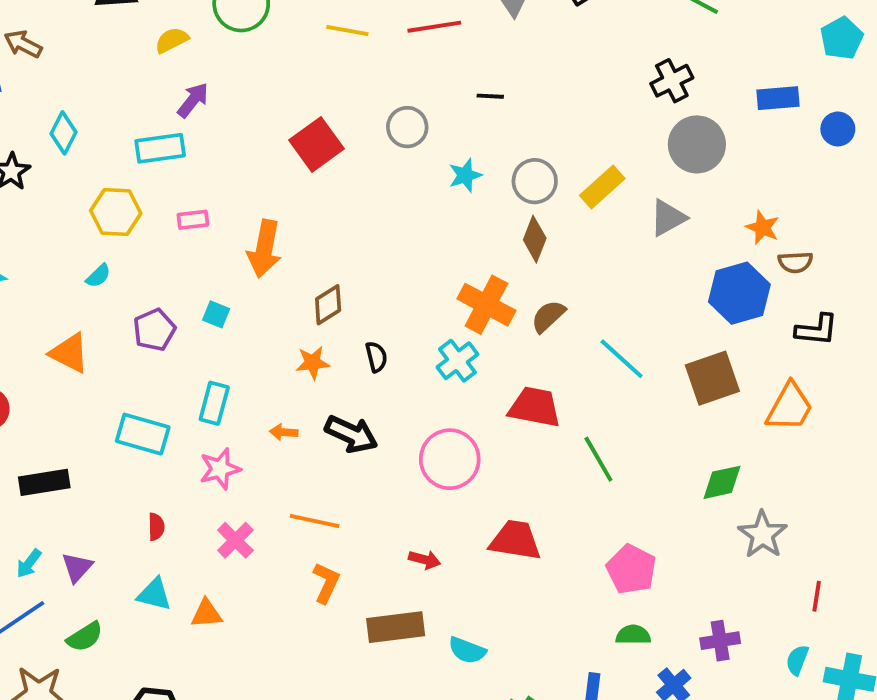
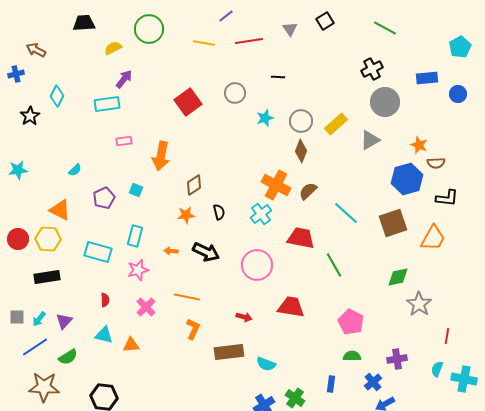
yellow hexagon: (116, 212) -> (48, 239), moved

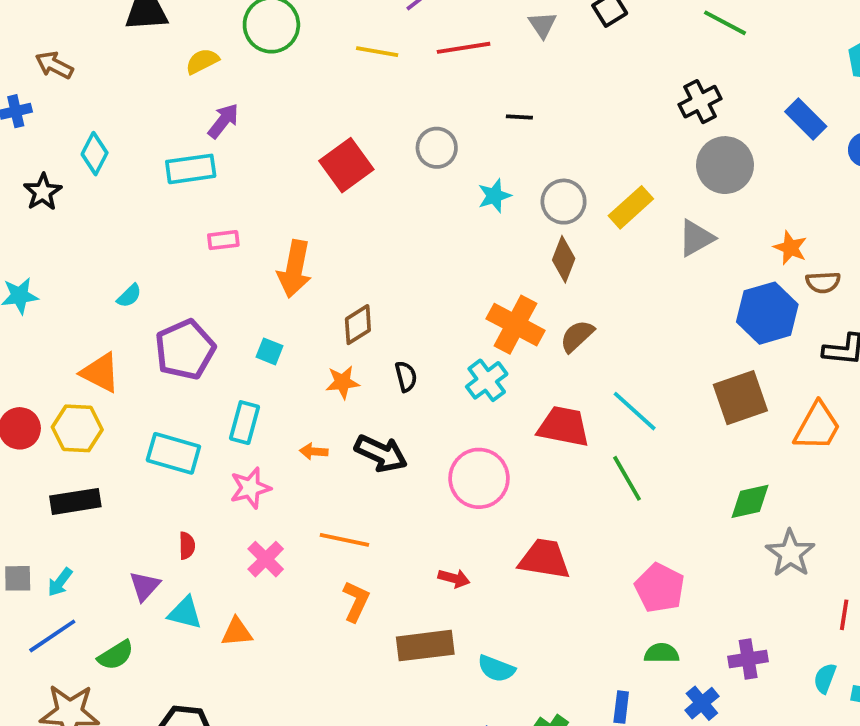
blue rectangle: (427, 78) -> (806, 119), turned 50
cyan square: (136, 190) -> (269, 351), moved
purple pentagon: (104, 198) -> (185, 350), size x1.4
cyan line: (346, 213) -> (635, 411), moved
purple triangle: (64, 321) -> (145, 586), moved

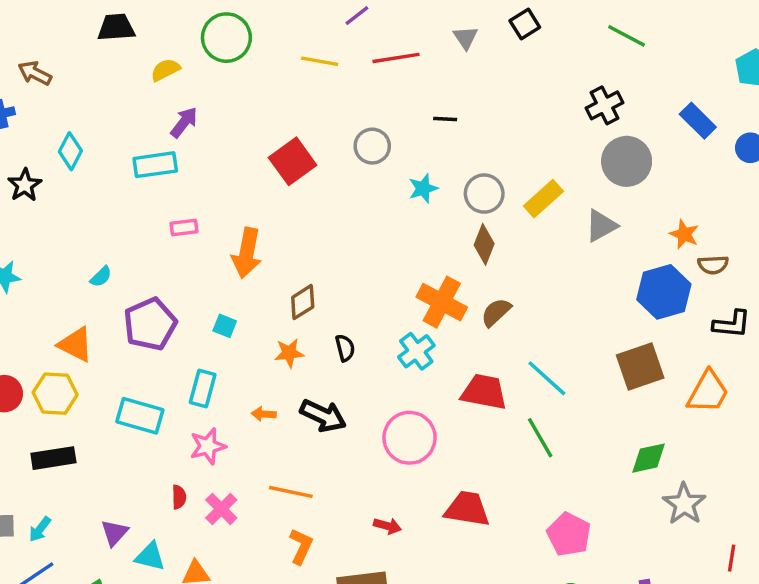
red semicircle: (187, 546) -> (179, 497), moved

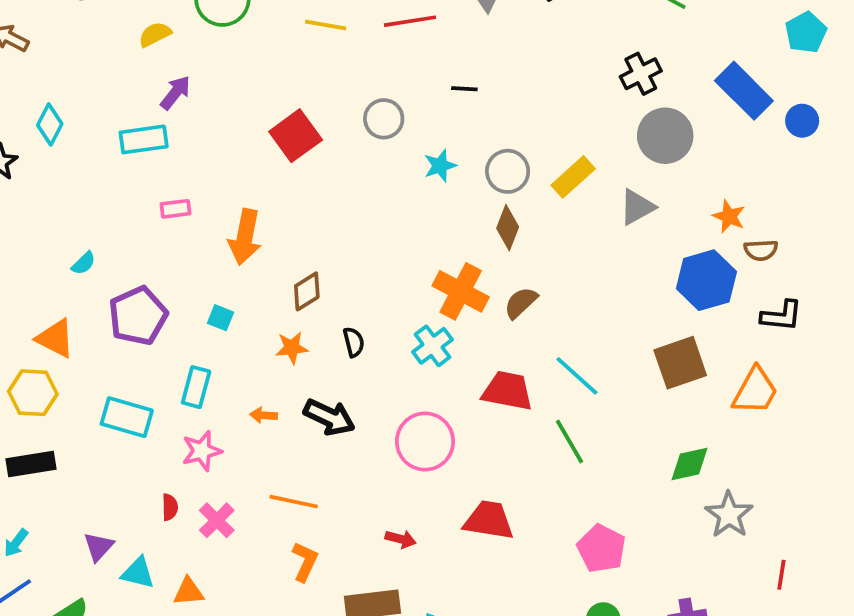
blue rectangle: (698, 121) -> (744, 91), size x1.4

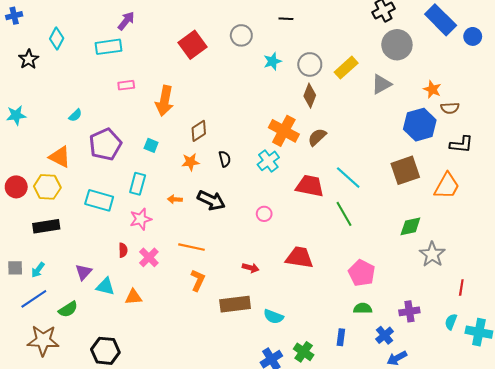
pink circle: (425, 442) -> (264, 214), size x0.5

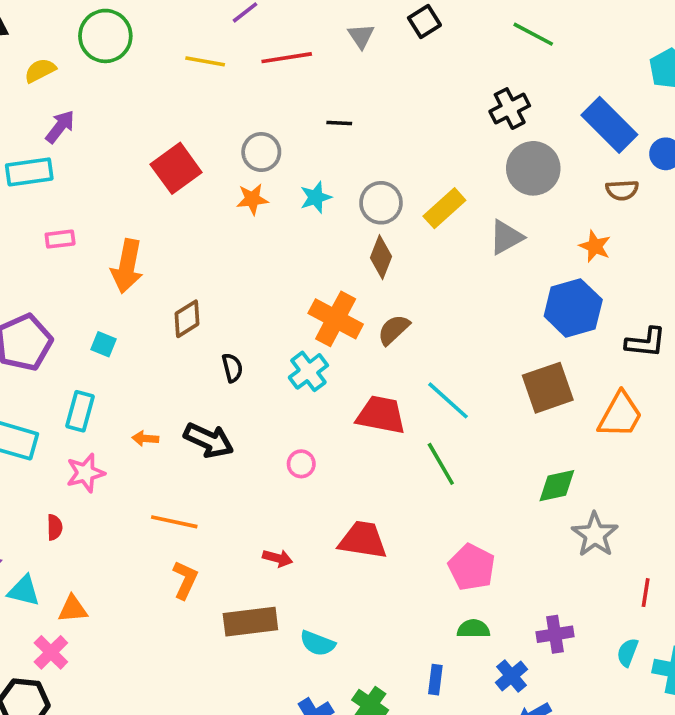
brown semicircle: (450, 108) -> (622, 190), moved
orange star: (190, 162) -> (252, 199), moved
pink cross: (149, 257) -> (51, 652), moved

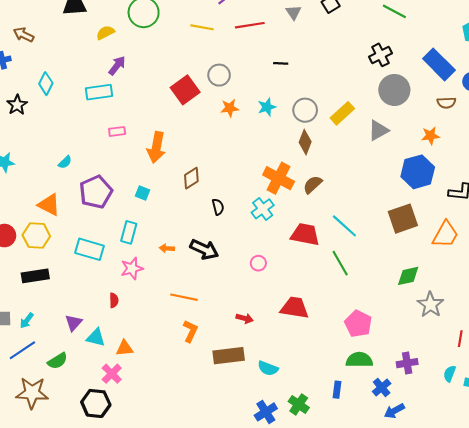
gray circle: (261, 152) -> (219, 75), moved
orange star: (595, 246) -> (430, 136), turned -30
green semicircle: (473, 629) -> (359, 360), size x1.4

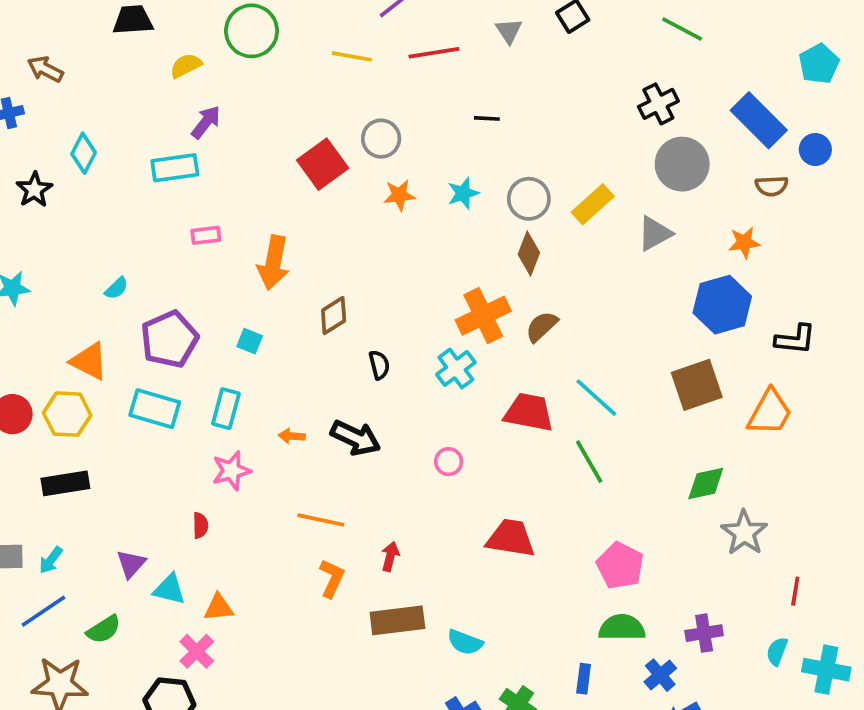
orange cross: (279, 178) -> (483, 316), turned 36
cyan rectangle: (89, 249) -> (155, 409), moved
red arrow: (245, 318) -> (390, 556), moved, turned -91

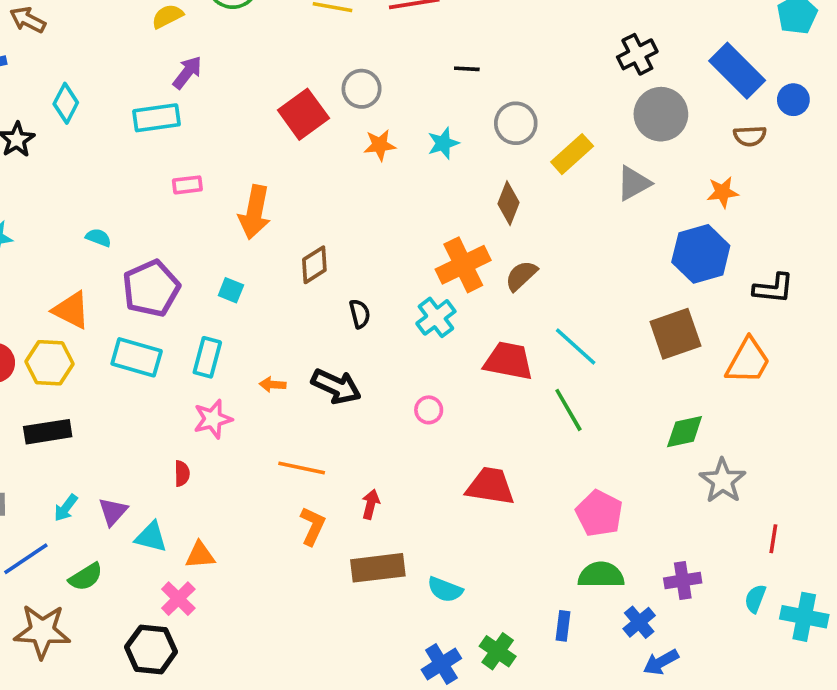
gray circle: (529, 199) -> (516, 123), moved
cyan semicircle: (116, 288) -> (98, 238), turned -115
cyan arrow: (51, 560) -> (66, 508), moved

